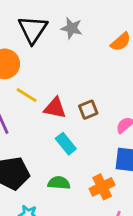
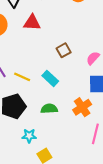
yellow line: (27, 95) -> (22, 77), moved
red triangle: (55, 108) -> (32, 23), moved

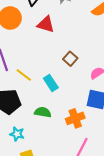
brown square: (64, 50) -> (70, 59), turned -32

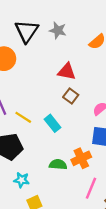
red triangle: (46, 24) -> (67, 72), moved
green semicircle: (43, 112) -> (58, 164), moved

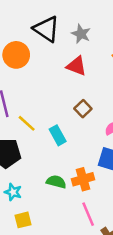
black triangle: (27, 31) -> (46, 29), turned -40
red triangle: (67, 72) -> (76, 66), moved
pink line: (91, 188) -> (88, 214), turned -55

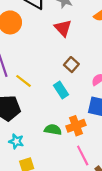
red triangle: (76, 66) -> (63, 28), turned 30
cyan rectangle: (58, 135) -> (61, 90), moved

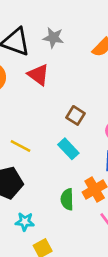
red triangle: (63, 28) -> (38, 75), moved
green semicircle: (53, 130) -> (67, 199), turned -91

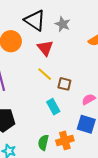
brown square: (76, 115) -> (64, 84), turned -32
yellow line: (20, 146) -> (45, 74), moved

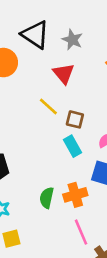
red triangle: (45, 48) -> (64, 73), moved
cyan rectangle: (53, 107) -> (73, 146), moved

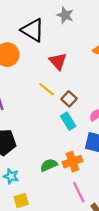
gray star: (72, 40) -> (65, 15), moved
brown square: (75, 119) -> (69, 99), turned 32
green semicircle: (47, 198) -> (49, 165), turned 56

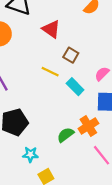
yellow line: (46, 89) -> (50, 72), moved
brown square: (69, 99) -> (71, 55), moved

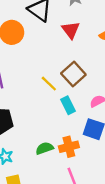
red triangle: (51, 29) -> (71, 30), moved
brown square: (71, 55) -> (73, 74), size x1.5

